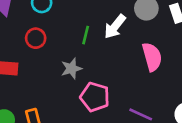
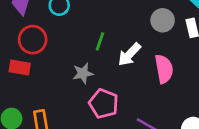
white arrow: (115, 27) -> (129, 54), moved
red circle: (36, 38) -> (33, 40), moved, size x1.4

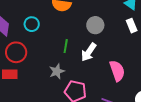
gray circle: (163, 20) -> (95, 25), moved
pink semicircle: (164, 69) -> (117, 71), moved

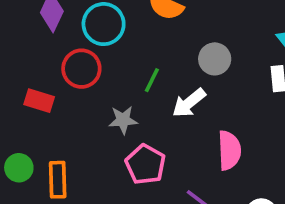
cyan circle: (32, 24) -> (104, 24), size x1.5
red circle: (16, 52) -> (81, 69), moved

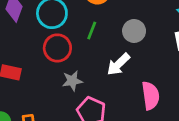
red circle: (81, 69) -> (57, 48), moved
green line: (152, 80) -> (92, 31), moved

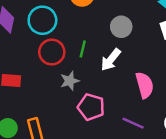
green line: (92, 31) -> (83, 49), moved

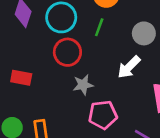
green line: (83, 49) -> (99, 27), moved
pink pentagon: (91, 107) -> (103, 115), turned -30

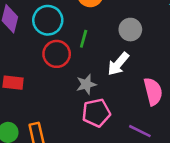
green line: (99, 27) -> (84, 39), moved
gray star: (83, 85) -> (86, 84), moved

